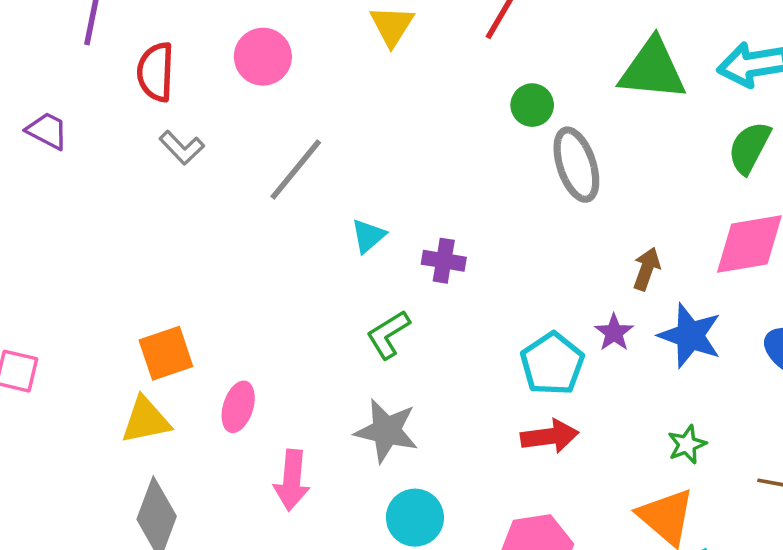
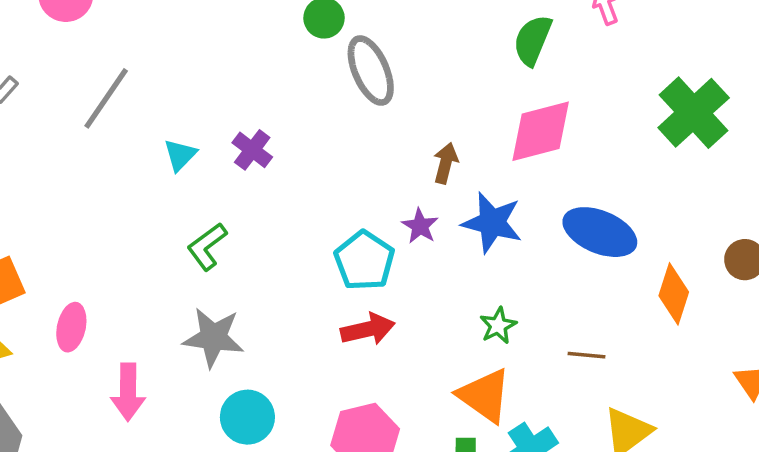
purple cross: (444, 261) -> (252, 150), moved, turned 33

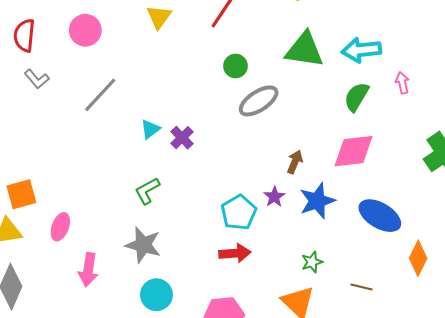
gray ellipse: (371, 71) -> (259, 101), turned 72
cyan triangle: (180, 155) -> (150, 129), moved
blue star: (492, 223) -> (317, 201), turned 30

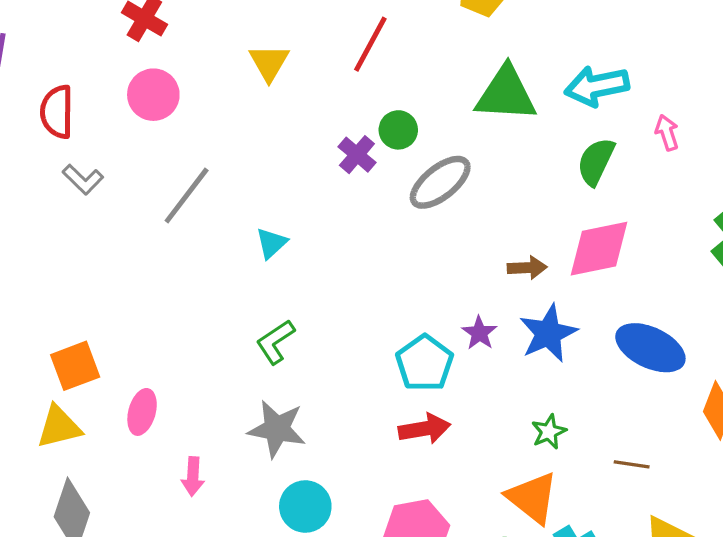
purple cross: (182, 138) -> (357, 155), moved
brown arrow: (295, 162) -> (527, 268), moved, turned 70
pink arrow: (88, 270) -> (193, 477), size x0.7

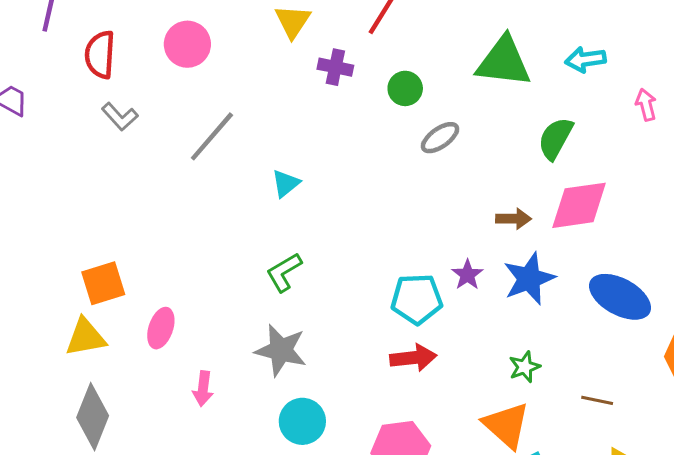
cyan arrow: (597, 86) -> (585, 59), size x0.7
purple cross: (357, 155) -> (335, 67), moved, turned -32
green semicircle: (596, 162) -> (555, 138), moved
gray ellipse: (440, 182) -> (440, 138), size x0.7
cyan pentagon: (425, 363) -> (417, 299), turned 30

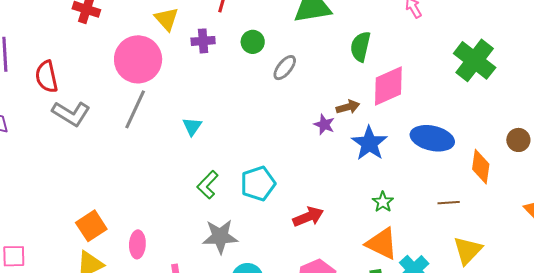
pink circle: (187, 44) -> (138, 59), moved, size x1.5
gray L-shape: (120, 117) -> (71, 114), size x1.5
purple star: (467, 275) -> (324, 125), moved
cyan pentagon: (417, 299) -> (258, 184), moved
brown line: (597, 400) -> (449, 203), moved

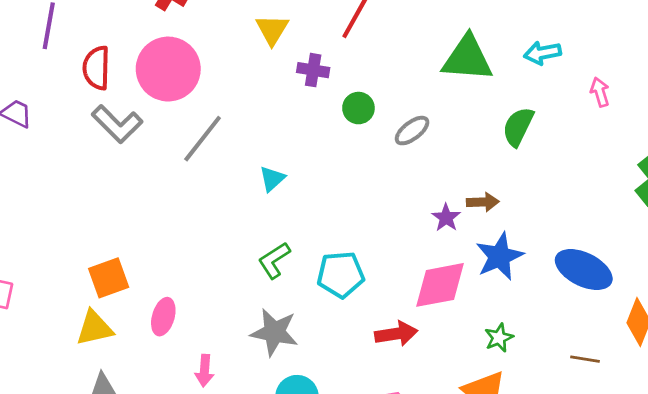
green circle: (253, 42) -> (358, 108), moved
pink circle: (138, 59) -> (168, 69), moved
pink diamond: (388, 86) -> (440, 285), moved

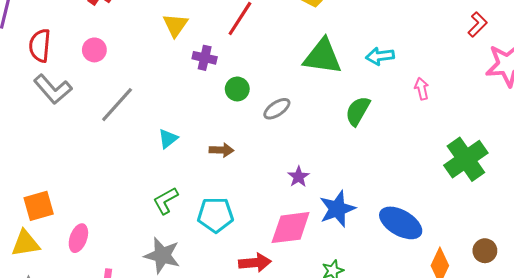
pink circle: (168, 69) -> (94, 50), size x0.5
brown arrow: (483, 202) -> (221, 150), moved

